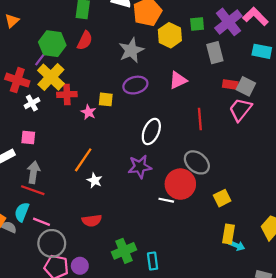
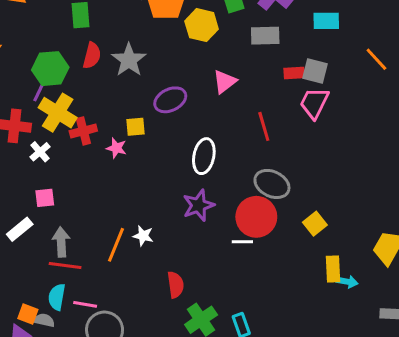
gray star: (131, 50) -> (129, 60), moved
gray rectangle: (215, 53) -> (265, 36), turned -65
orange line: (83, 160) -> (116, 245), moved
red semicircle: (92, 221) -> (176, 285), moved, turned -78

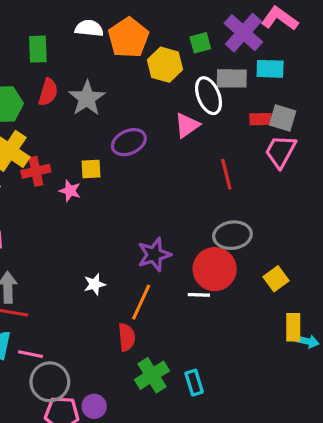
cyan rectangle: (326, 21) -> (270, 69), moved
white ellipse: (204, 156) -> (209, 96), moved, turned -36
gray ellipse: (272, 184) -> (232, 235), turned -36
white star: (143, 236) -> (95, 284), turned -30
orange line: (116, 245) -> (141, 302), moved

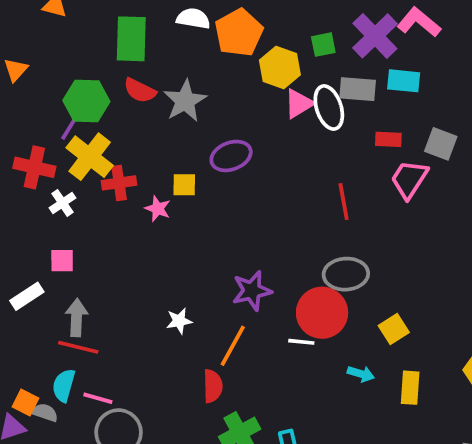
green rectangle: (38, 49) -> (131, 39), size x1.4
red semicircle: (48, 92) -> (140, 90), turned 96
gray square: (283, 118) -> (441, 144), moved
pink triangle: (187, 125) -> (299, 104), moved
cyan arrow: (308, 341) -> (361, 374), moved

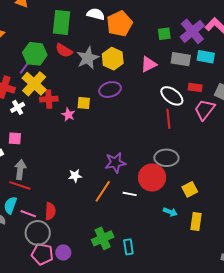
yellow hexagon: (280, 67) -> (113, 59), moved
white ellipse: (329, 107) -> (172, 96), moved, turned -40
white line: (301, 342) -> (130, 194), moved
red semicircle: (213, 386) -> (50, 211), moved

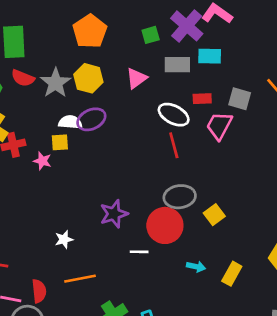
white semicircle: (96, 14) -> (70, 122), moved
yellow square: (190, 189) -> (214, 215), moved
orange line: (103, 191) -> (80, 279), moved, turned 55
yellow rectangle: (196, 221) -> (232, 274), turned 30

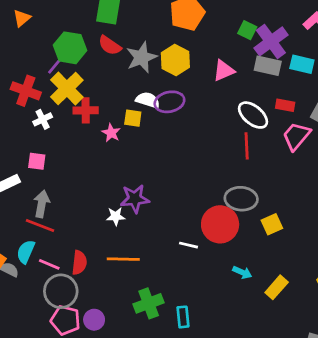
purple cross: (187, 26) -> (271, 41), moved
green square: (151, 35) -> (247, 30), turned 30
purple star: (114, 214) -> (135, 199), moved

